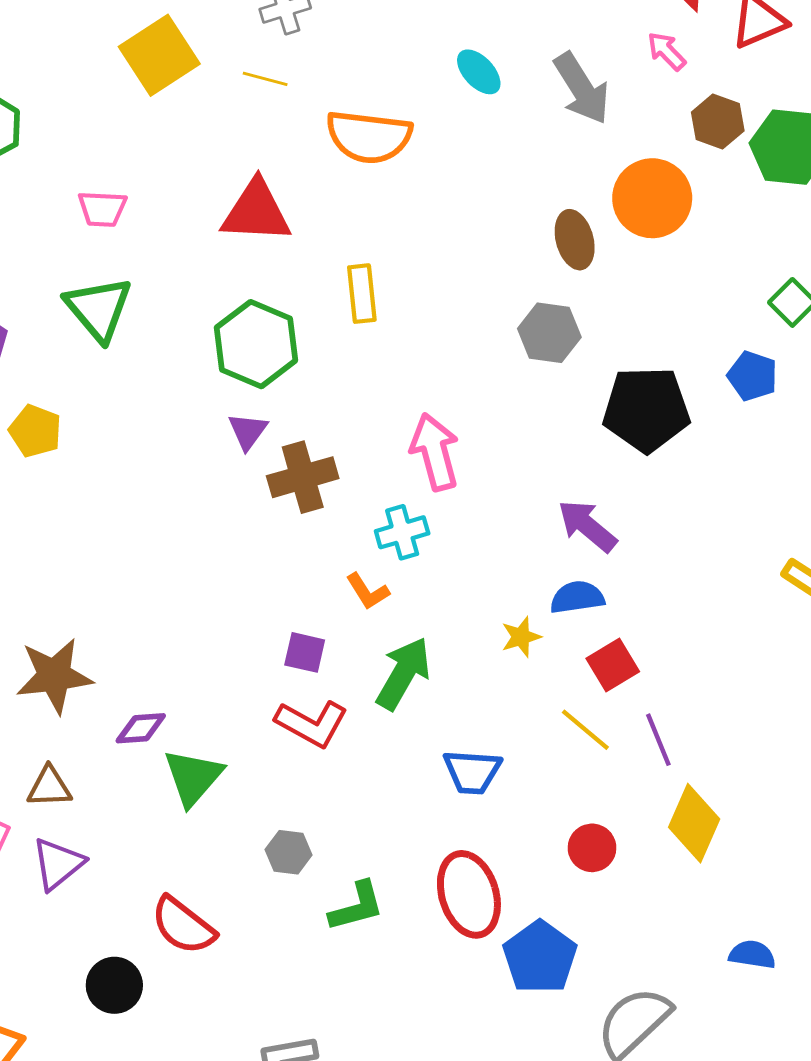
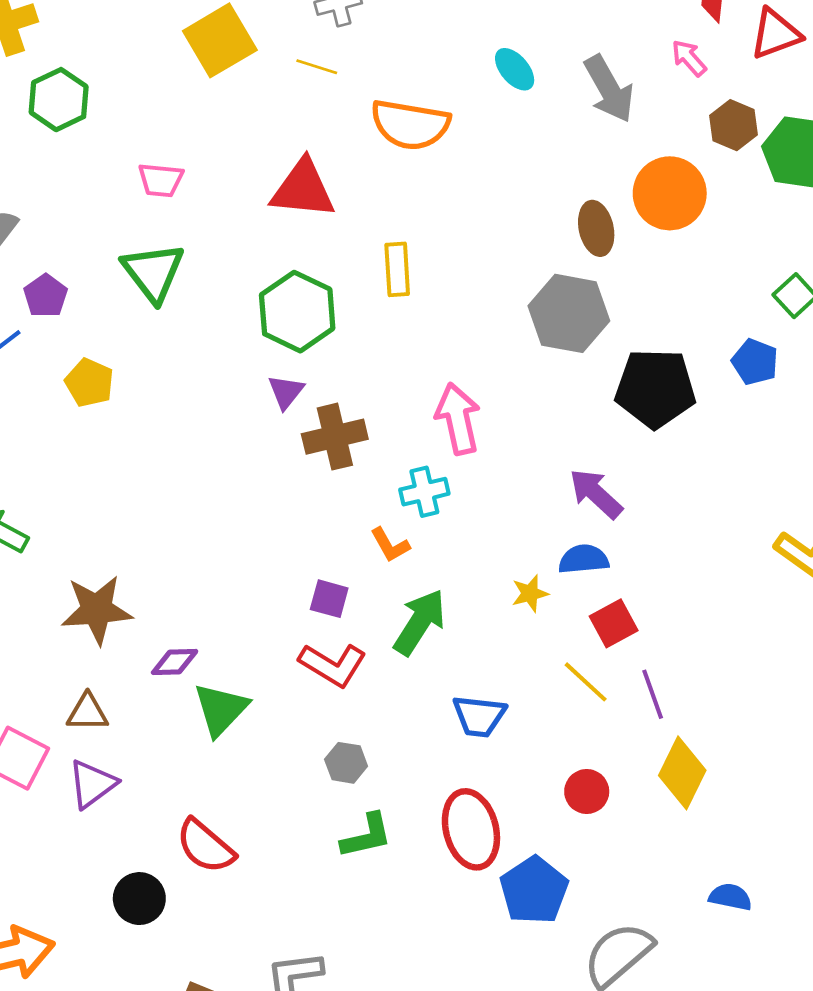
gray hexagon: (549, 333) -> (569, 313), size x1.4
gray hexagon: (289, 852) -> (346, 763), moved

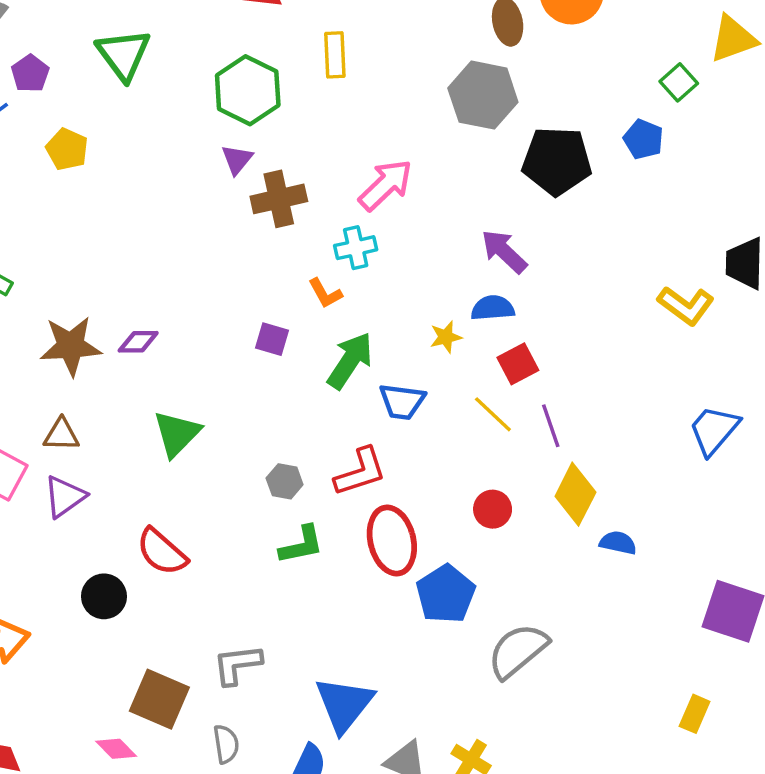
pink arrow: (458, 419) -> (386, 185), turned 58
purple diamond: (175, 662) -> (138, 342), moved
red L-shape: (333, 665) -> (360, 472), moved, turned -50
blue trapezoid: (479, 716) -> (402, 402), moved
blue semicircle: (730, 897) -> (618, 543), moved

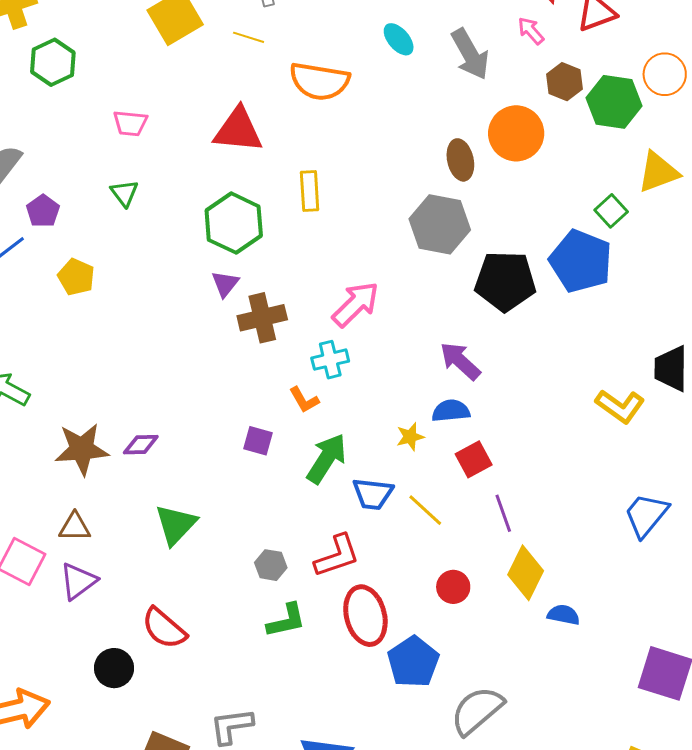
green triangle: (123, 54) -> (124, 193), size x0.6
blue pentagon: (643, 139) -> (581, 261), size x1.8
yellow line: (493, 414) -> (425, 510), moved

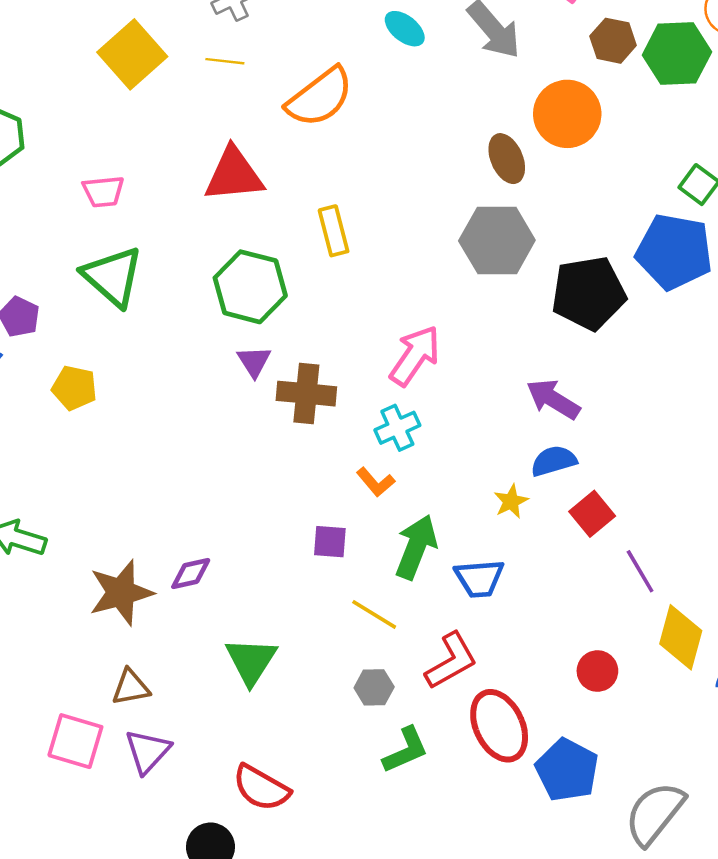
orange semicircle: (319, 81) -> (320, 97), turned -36
green triangle: (124, 193) -> (113, 276), size x1.8
brown cross: (262, 318) -> (306, 394), turned 30
yellow line: (425, 510) -> (374, 614), moved

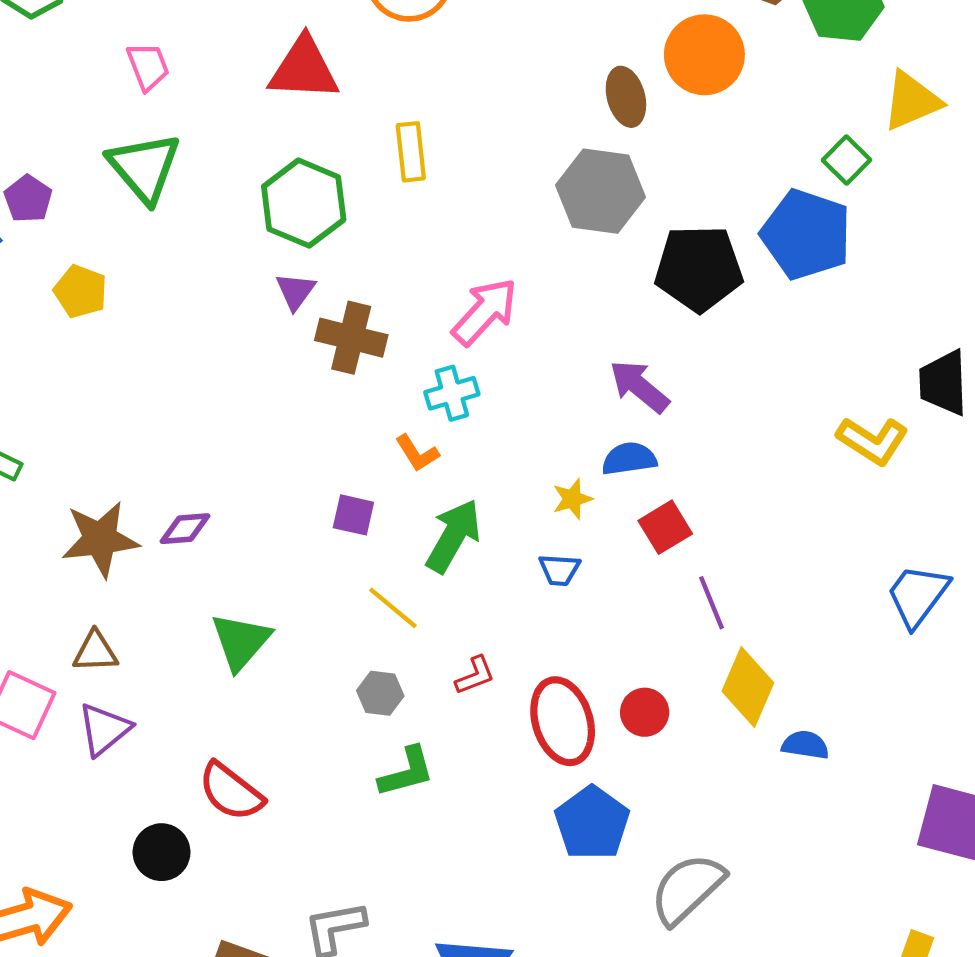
pink trapezoid: (103, 192) -> (148, 66), turned -114
blue trapezoid: (479, 578) -> (559, 570), moved, size x0.7
red L-shape: (451, 661) -> (475, 675), size x0.6
red ellipse: (499, 726) -> (563, 721), moved

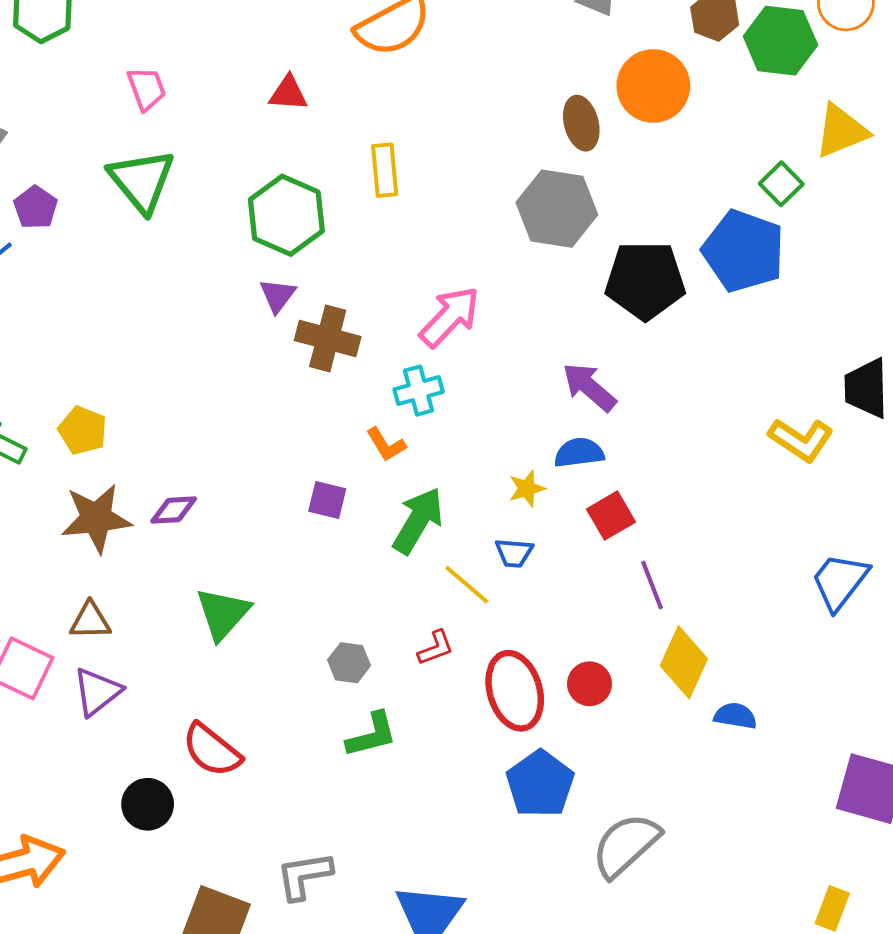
red triangle: (304, 69) -> (288, 93), size x0.6
yellow pentagon: (81, 291) -> (83, 430), moved
yellow line: (393, 608) -> (467, 585), moved

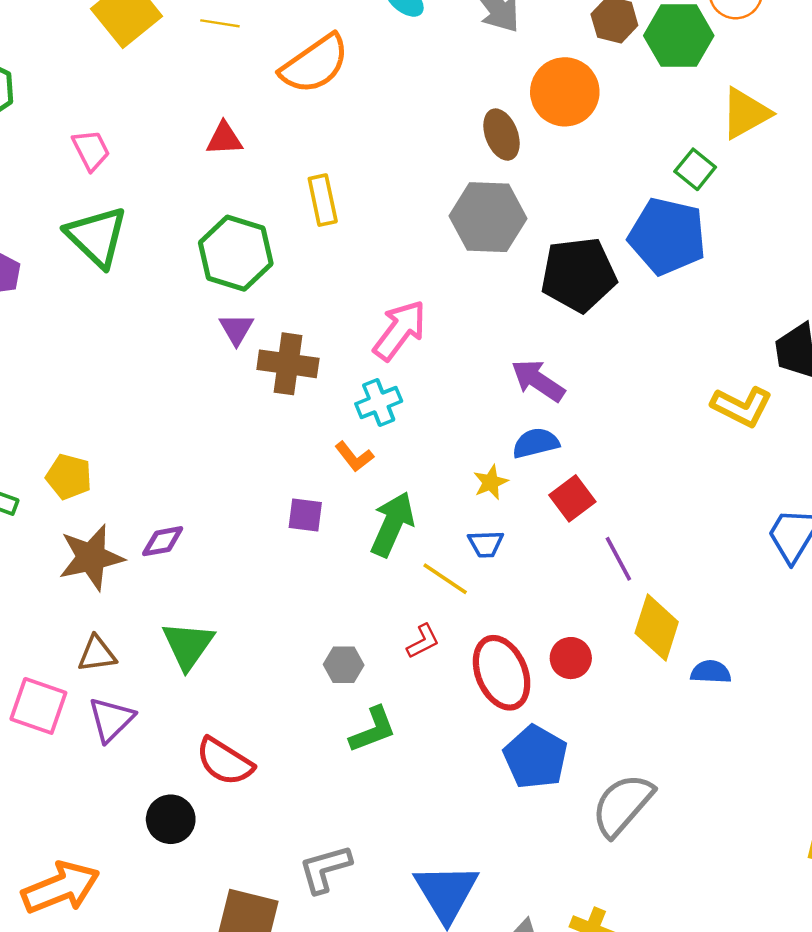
green triangle: (223, 613) -> (188, 645), moved

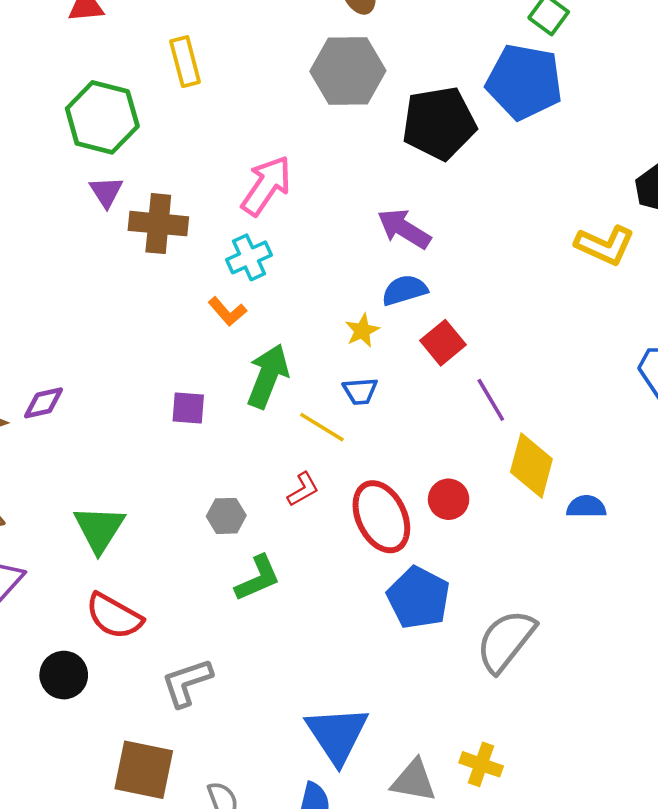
purple square: (305, 515) -> (188, 408), moved
green triangle: (188, 645) -> (99, 529), moved
gray L-shape: (325, 869) -> (187, 683), moved

